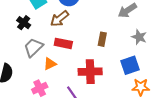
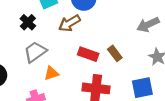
brown rectangle: (102, 39) -> (115, 53), turned -56
red rectangle: (63, 43) -> (88, 54), moved

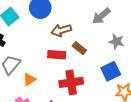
brown arrow: (69, 23) -> (61, 30), moved, turned 30

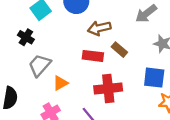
blue square: (111, 71) -> (154, 78), turned 30

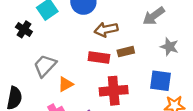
black cross: (26, 37) -> (24, 29), moved
brown rectangle: (119, 50) -> (126, 52), turned -56

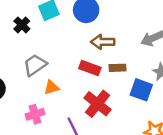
blue square: (160, 81) -> (141, 90), moved
red cross: (114, 91) -> (98, 104), turned 32

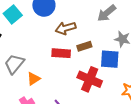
red cross: (98, 104) -> (90, 79), moved

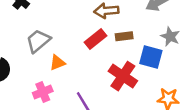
red rectangle: (61, 53) -> (95, 39), turned -54

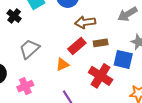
orange triangle: (57, 63) -> (62, 64), moved
pink cross: (43, 92) -> (25, 86), moved

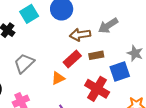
gray arrow: (127, 14) -> (108, 26), moved
blue square: (123, 59) -> (120, 71), turned -30

